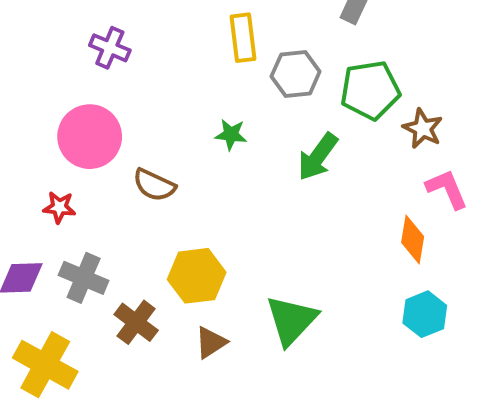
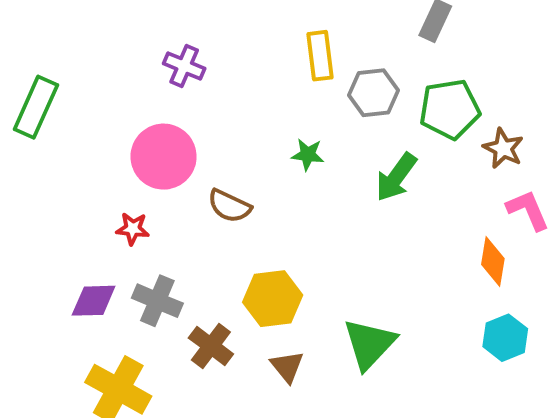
brown triangle: (211, 342) -> (287, 367), turned -36

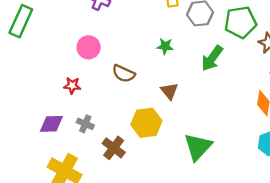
pink circle: (164, 157) -> (89, 47), size x0.7
gray cross: (157, 301) -> (85, 124), size x0.7
brown triangle: (287, 367) -> (169, 91), moved

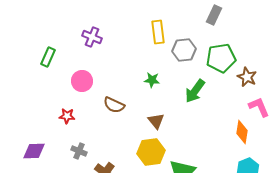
green rectangle: (21, 21) -> (48, 57), moved, size x0.7
yellow hexagon: (146, 123) -> (151, 152), moved
purple diamond: (51, 124) -> (34, 151), moved

